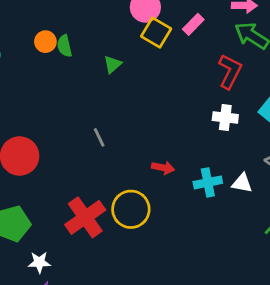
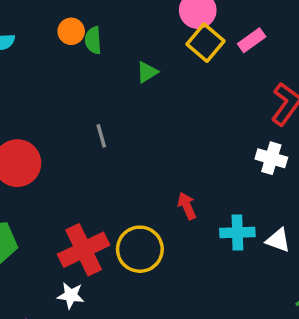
gray line: (99, 137) -> (101, 136), moved
red arrow: (163, 168) -> (187, 206), turned -135
white star: (39, 262) -> (71, 295), moved

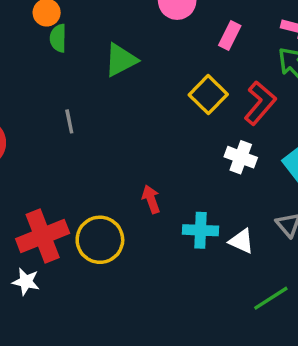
green semicircle: (93, 40) -> (58, 38), moved
pink rectangle: (252, 40) -> (230, 35), turned -32
yellow square: (206, 43) -> (208, 95), moved
green triangle: (147, 72) -> (121, 60), size x1.5

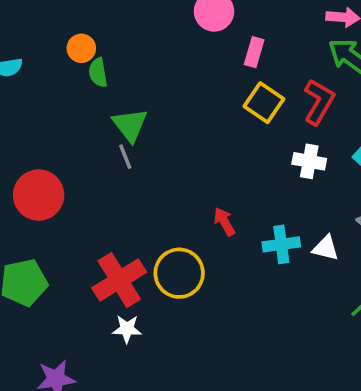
pink rectangle: (230, 35) -> (254, 52), moved
green triangle: (121, 60) -> (130, 125), moved, turned -30
white star: (26, 282) -> (127, 329), moved

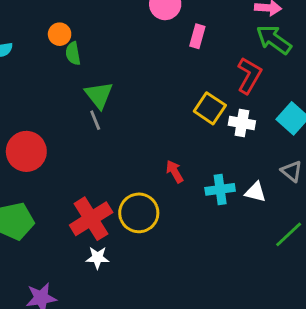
yellow square: (264, 103) -> (210, 108), moved

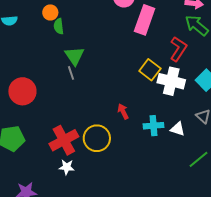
pink rectangle: (197, 36) -> (145, 20), size x1.8
white cross: (242, 123) -> (171, 81), size x1.5

